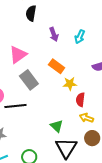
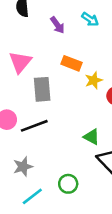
cyan arrow: (80, 37) -> (90, 19), turned -64
gray rectangle: (29, 80) -> (42, 89), turned 48

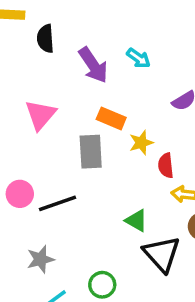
purple arrow: (57, 25) -> (93, 65), size x1.5
gray rectangle: (42, 89) -> (91, 152), moved

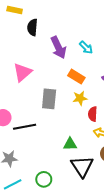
orange rectangle: (111, 118) -> (76, 77), moved
green triangle: (136, 221) -> (70, 144), turned -40

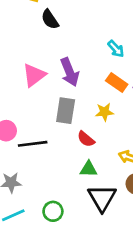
black semicircle: (32, 27) -> (50, 19), turned -42
purple arrow: (58, 47) -> (70, 72), moved
orange rectangle: (76, 77) -> (117, 83), moved
red semicircle: (93, 114) -> (86, 139), moved, turned -56

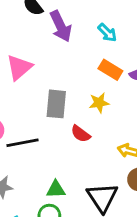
purple arrow: (70, 72) -> (61, 26), moved
green triangle: (88, 169) -> (56, 189), moved

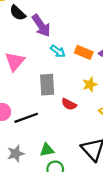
cyan arrow: (107, 33) -> (58, 51), moved
yellow star: (99, 103) -> (90, 84), moved
green triangle: (56, 189) -> (47, 150), moved

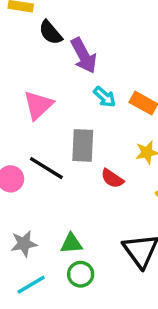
black line: (26, 118) -> (46, 168), moved, turned 45

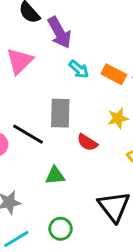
pink triangle: (38, 105) -> (20, 61), moved
green triangle: (71, 243) -> (55, 175), moved

